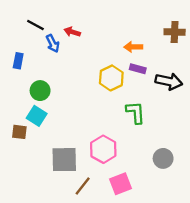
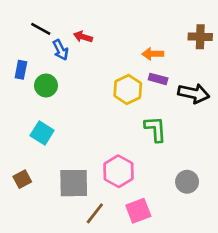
green circle: (40, 91) -> (46, 86), moved
brown square: (19, 132) -> (22, 179), moved, turned -35

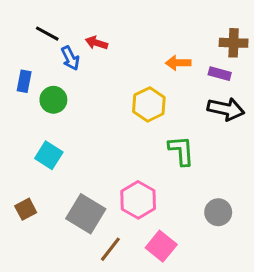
purple rectangle: (158, 79) -> (220, 74), moved
gray square: (74, 183) -> (86, 214), turned 32
pink square: (138, 211) -> (161, 246), turned -30

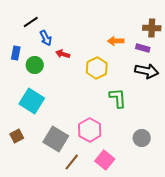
black line: (47, 34) -> (31, 22), turned -63
red arrow: (97, 43) -> (63, 54), moved
cyan square: (49, 155) -> (32, 101), size x1.4

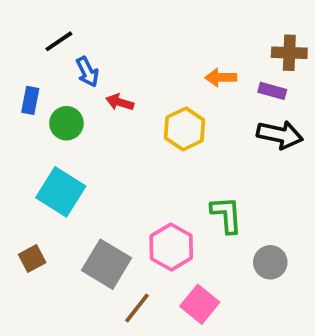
green L-shape: (118, 98) -> (226, 215), moved

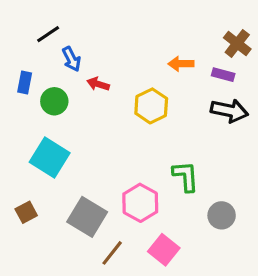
brown cross: (289, 53) -> (237, 43), turned 36

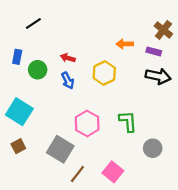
blue arrow: (71, 59) -> (68, 80), moved
cyan square: (50, 158) -> (19, 112), moved
pink hexagon: (140, 203) -> (87, 123), moved

